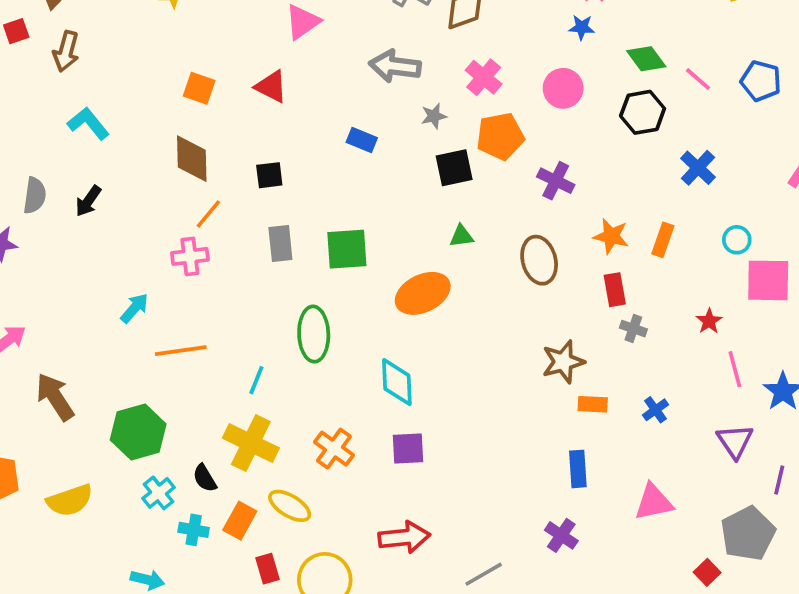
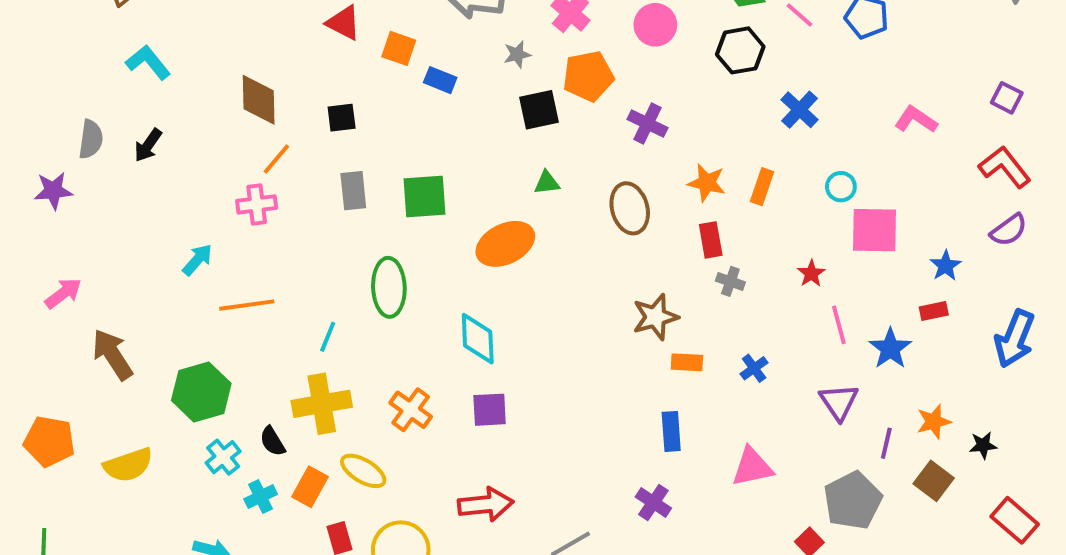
orange square: (199, 88) -> (399, 48), moved
yellow cross: (251, 443) -> (322, 404), turned -36
cyan cross: (194, 530) -> (261, 497), turned -36

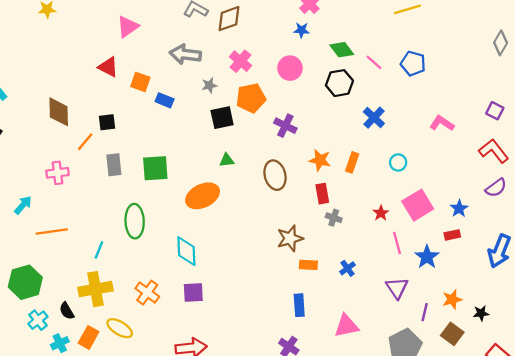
orange line: (276, 159) -> (85, 142), moved
pink square: (874, 230) -> (418, 205), moved, turned -32

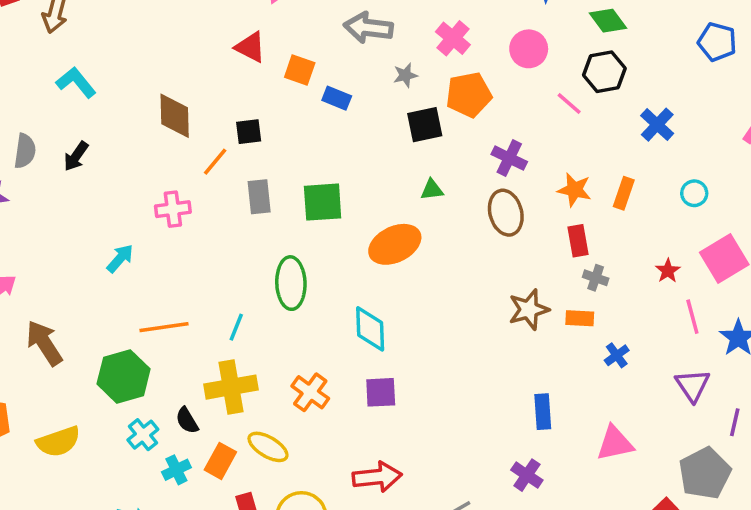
pink line: (374, 62) -> (569, 103), moved
purple cross: (285, 126) -> (509, 158), moved
orange line: (52, 232) -> (164, 327), moved
orange rectangle: (308, 265) -> (580, 318), moved

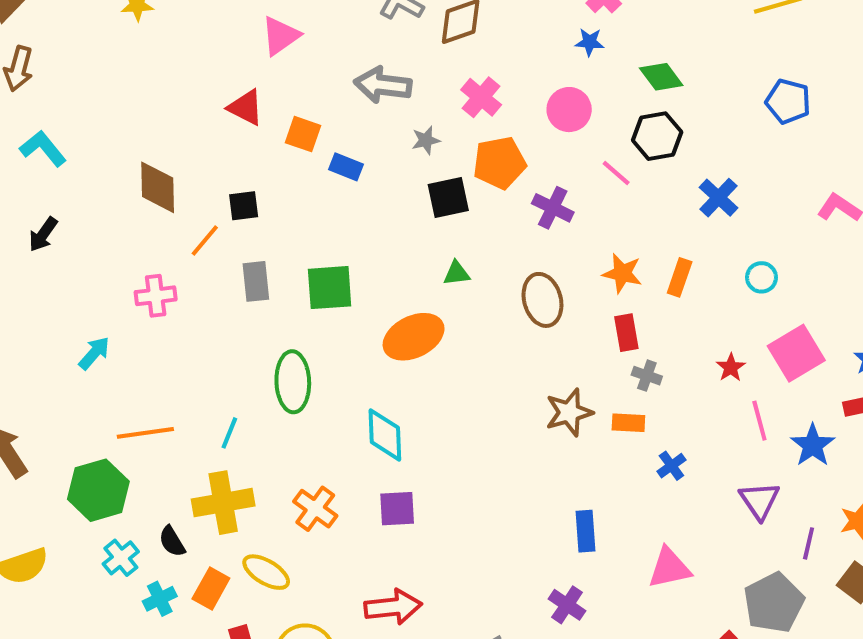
purple cross: (509, 158) -> (553, 208), moved

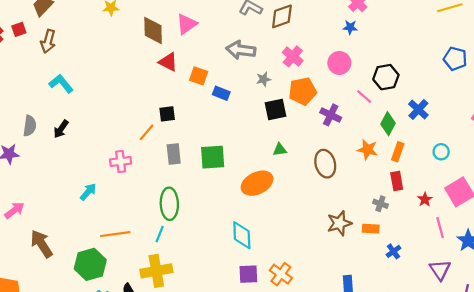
green diamond: (661, 77) -> (388, 124), moved, turned 65
brown diamond: (158, 187) -> (153, 30), moved
red rectangle: (626, 333) -> (397, 181), moved
green ellipse: (293, 382) -> (169, 204), moved
orange cross: (315, 509) -> (281, 274), moved

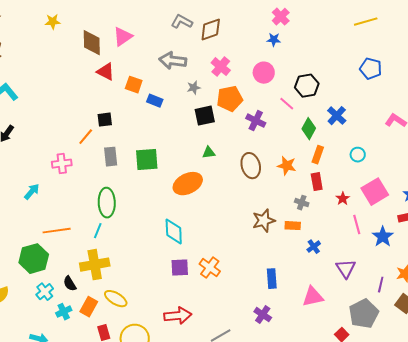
orange star: (367, 150) -> (287, 166), moved
purple triangle: (440, 270) -> (346, 269), moved

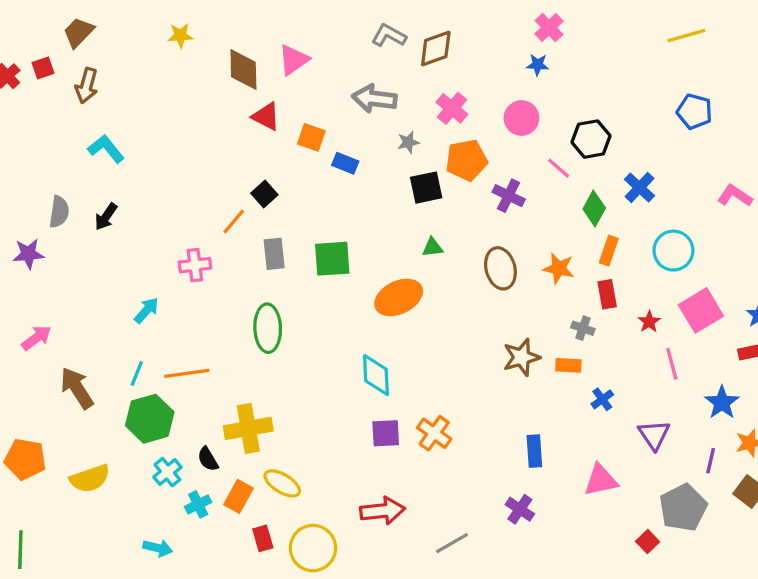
black square: (105, 120) -> (264, 194), turned -35
cyan circle: (358, 155) -> (673, 251), size x1.6
cyan line: (98, 231) -> (137, 373), moved
blue star: (383, 237) -> (722, 403), moved

